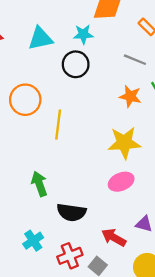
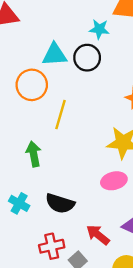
cyan triangle: (40, 38) -> (55, 55), moved
green arrow: (39, 184) -> (34, 154), moved
cyan cross: (33, 241) -> (19, 203), moved, turned -36

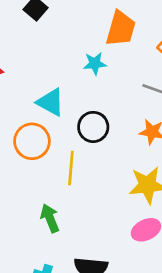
cyan triangle: (55, 55) -> (51, 102), turned 44
black circle: (87, 58) -> (93, 127), moved

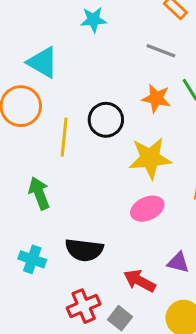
black circle: (93, 127) -> (106, 120), moved

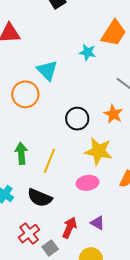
yellow line: (64, 137) -> (49, 161), moved
red arrow: (140, 281) -> (69, 228), turned 70
red cross: (84, 306) -> (29, 234), turned -30

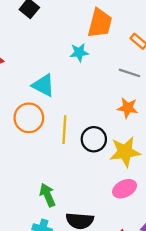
black circle: (77, 119) -> (94, 139), moved
green arrow: (21, 153) -> (47, 195), moved
yellow line: (49, 161) -> (64, 130), moved

